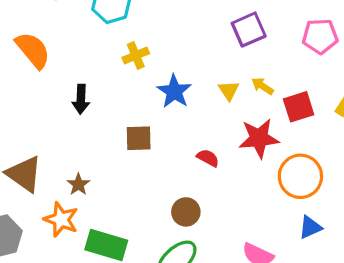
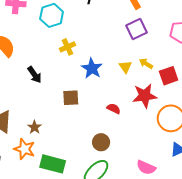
black arrow: (81, 99) -> (34, 75), turned -36

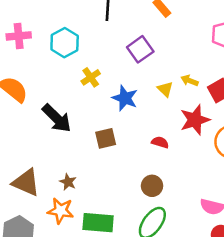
purple square: (137, 29) -> (140, 49), moved
black arrow: (34, 75) -> (57, 118), size x1.5

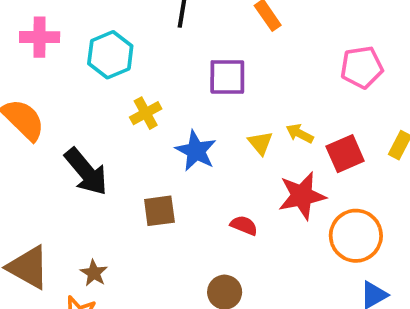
purple square: (140, 49) -> (227, 77), turned 30

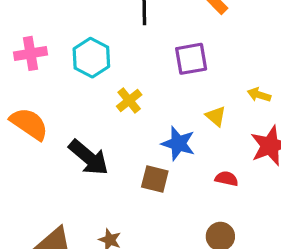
yellow triangle: (260, 143) -> (216, 116), moved
blue star: (196, 151) -> (178, 144), moved
brown square: (159, 211) -> (155, 179), turned 32

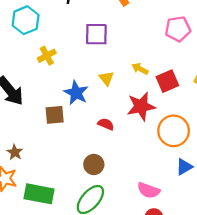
brown square: (155, 179) -> (55, 115), turned -30

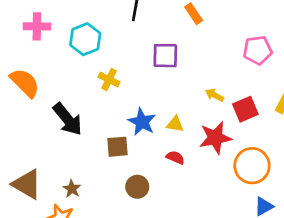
yellow cross: (47, 56) -> (109, 79), turned -36
yellow triangle: (106, 78) -> (175, 124), moved, turned -42
brown circle: (94, 164) -> (137, 187), moved

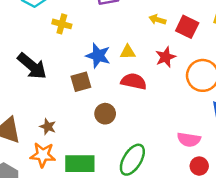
red square: (245, 109) -> (187, 27), turned -30
red star: (215, 138) -> (166, 57), size x0.7
red semicircle: (175, 157) -> (134, 81), size x1.5

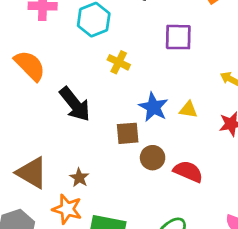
red semicircle: (134, 81) -> (188, 172), moved
brown circle: (105, 114) -> (153, 158), moved

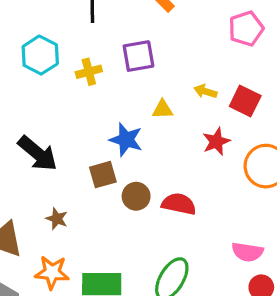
yellow cross: (119, 62) -> (89, 72), moved, turned -30
yellow triangle: (188, 110) -> (163, 109), moved
brown star: (79, 178) -> (57, 219), moved

